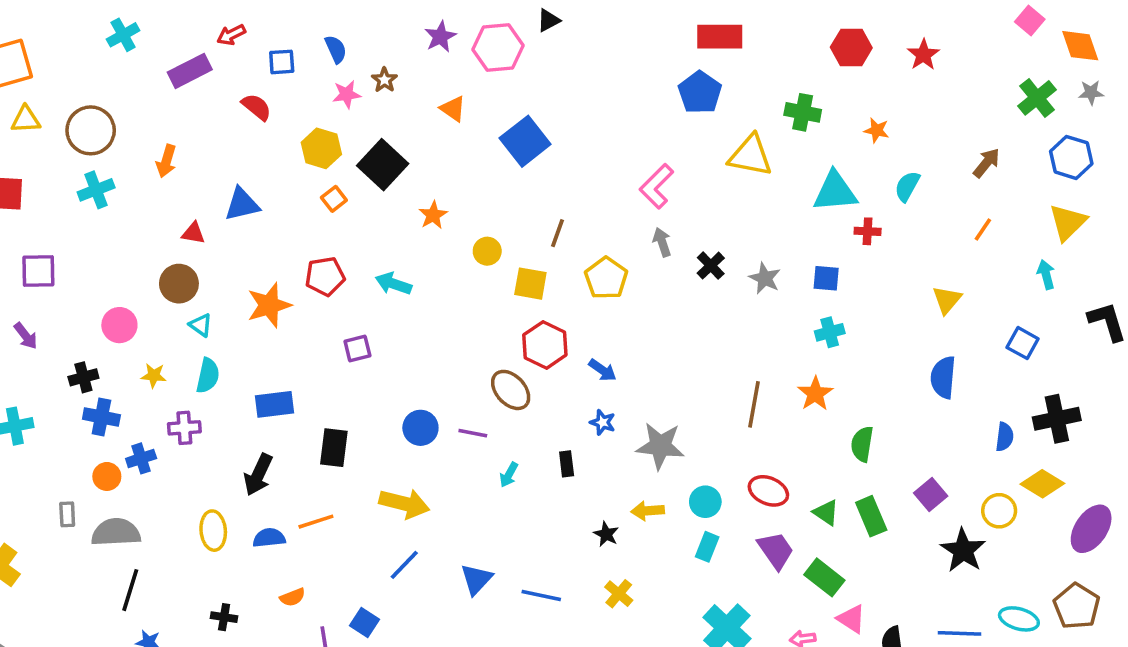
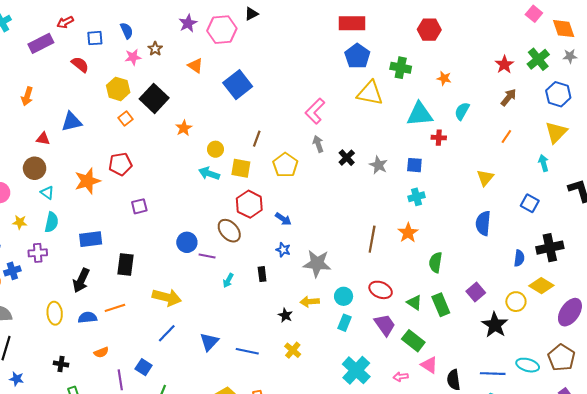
red star: (923, 55) -> (504, 65), moved
blue pentagon: (700, 93) -> (357, 56), moved
cyan arrow: (393, 284) -> (209, 174), moved
blue circle: (420, 428) -> (187, 242), moved

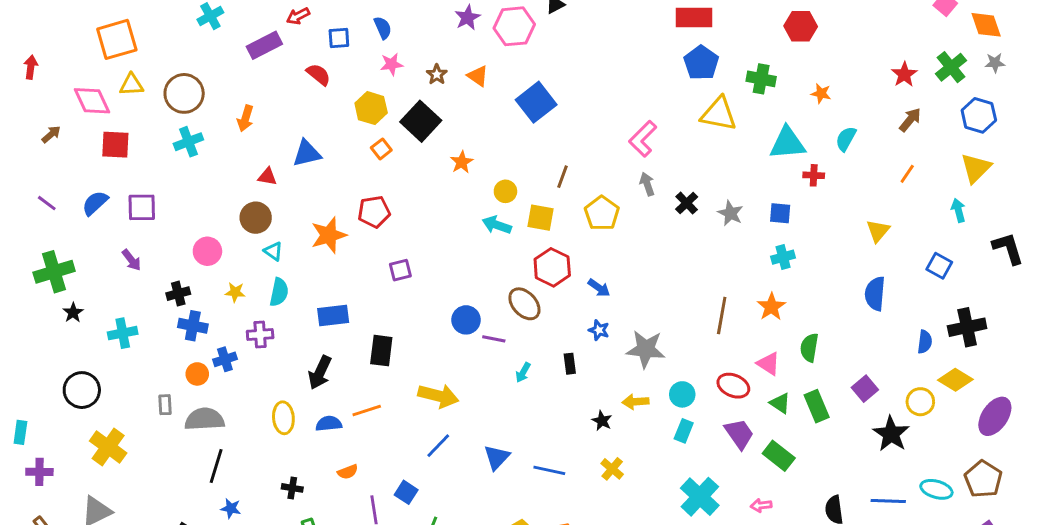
brown star: (155, 49) -> (437, 74), moved
pink triangle: (429, 365) -> (768, 364), moved

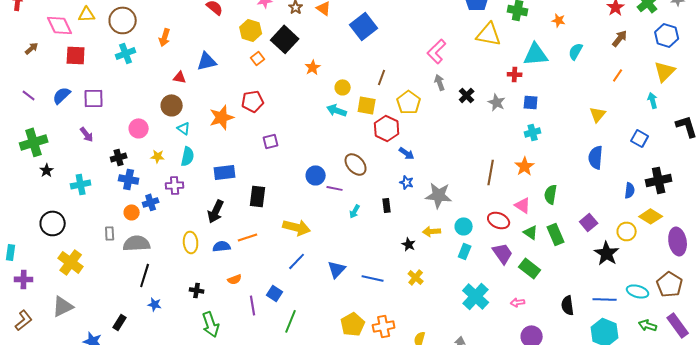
red cross: (814, 175) -> (515, 74), moved
red hexagon: (552, 267) -> (387, 128), moved
purple ellipse: (995, 416) -> (678, 241), turned -44

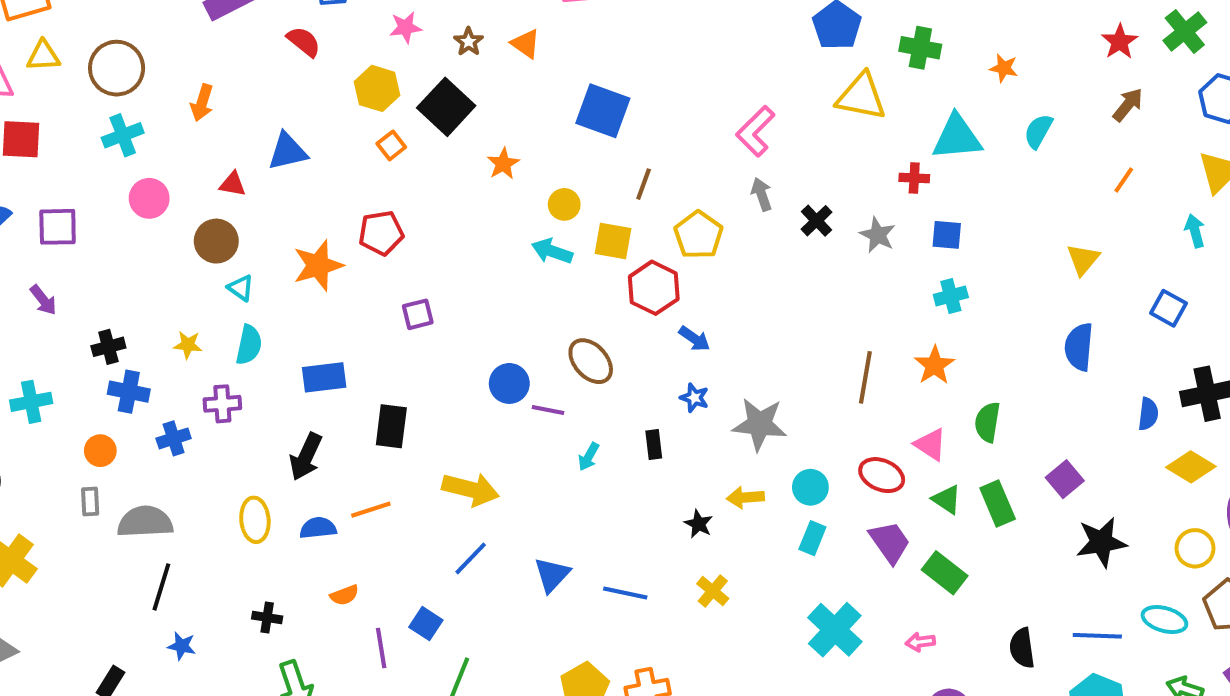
blue square: (364, 26) -> (603, 111), moved, turned -32
pink circle: (139, 128) -> (149, 198), moved
orange circle: (132, 212) -> (100, 451), moved
yellow circle: (627, 231) -> (1195, 548), moved
black star: (607, 253) -> (1101, 542), turned 30

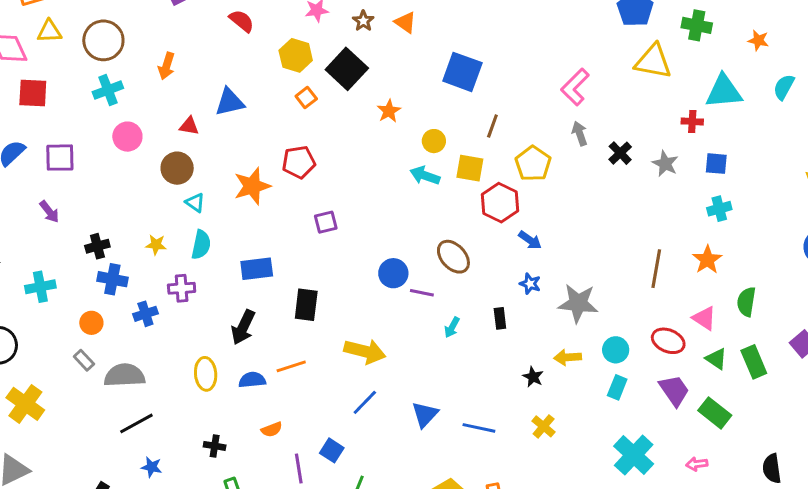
gray rectangle: (90, 501) -> (84, 360), turned -40
black line: (161, 587) -> (136, 423), turned 44

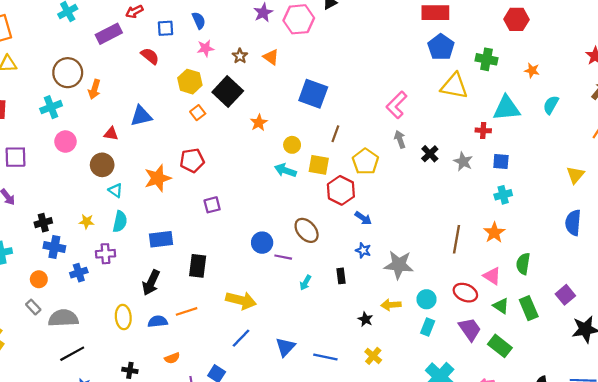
brown circle: (103, 40) -> (68, 73), moved

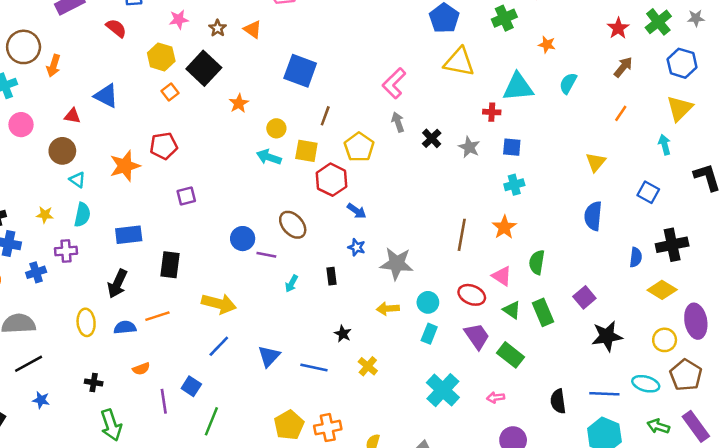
green cross: (486, 59) -> (504, 18), moved, turned -35
blue triangle: (141, 116) -> (106, 96), turned 40
black star: (365, 319) -> (343, 334), moved

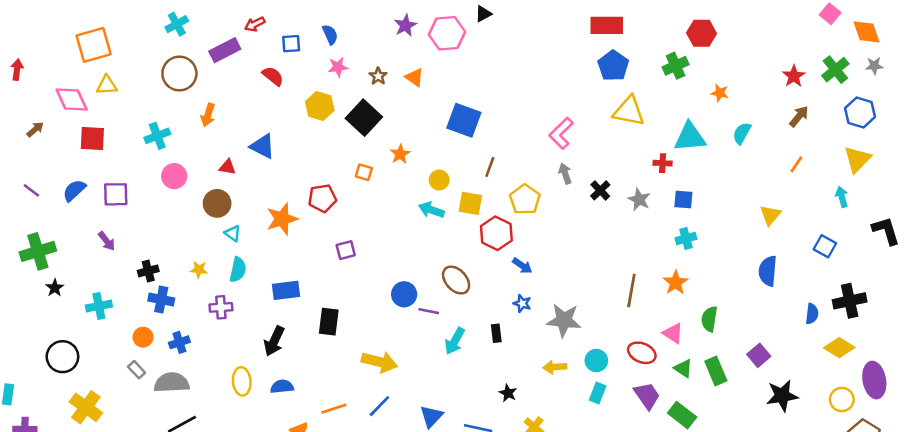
brown circle: (24, 47) -> (179, 73), moved
orange square: (170, 92) -> (364, 172), moved, turned -36
blue cross: (36, 272) -> (179, 342), moved
cyan arrow: (291, 284) -> (455, 341), size x1.5
orange line: (157, 316) -> (334, 409), moved

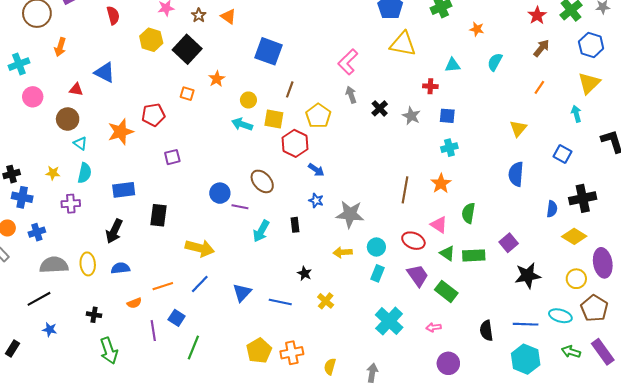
red semicircle: (273, 76) -> (113, 15), turned 36
cyan triangle: (690, 137) -> (453, 65), size x0.6
green rectangle: (716, 371) -> (474, 255), turned -70
gray semicircle: (172, 383) -> (54, 265), moved

